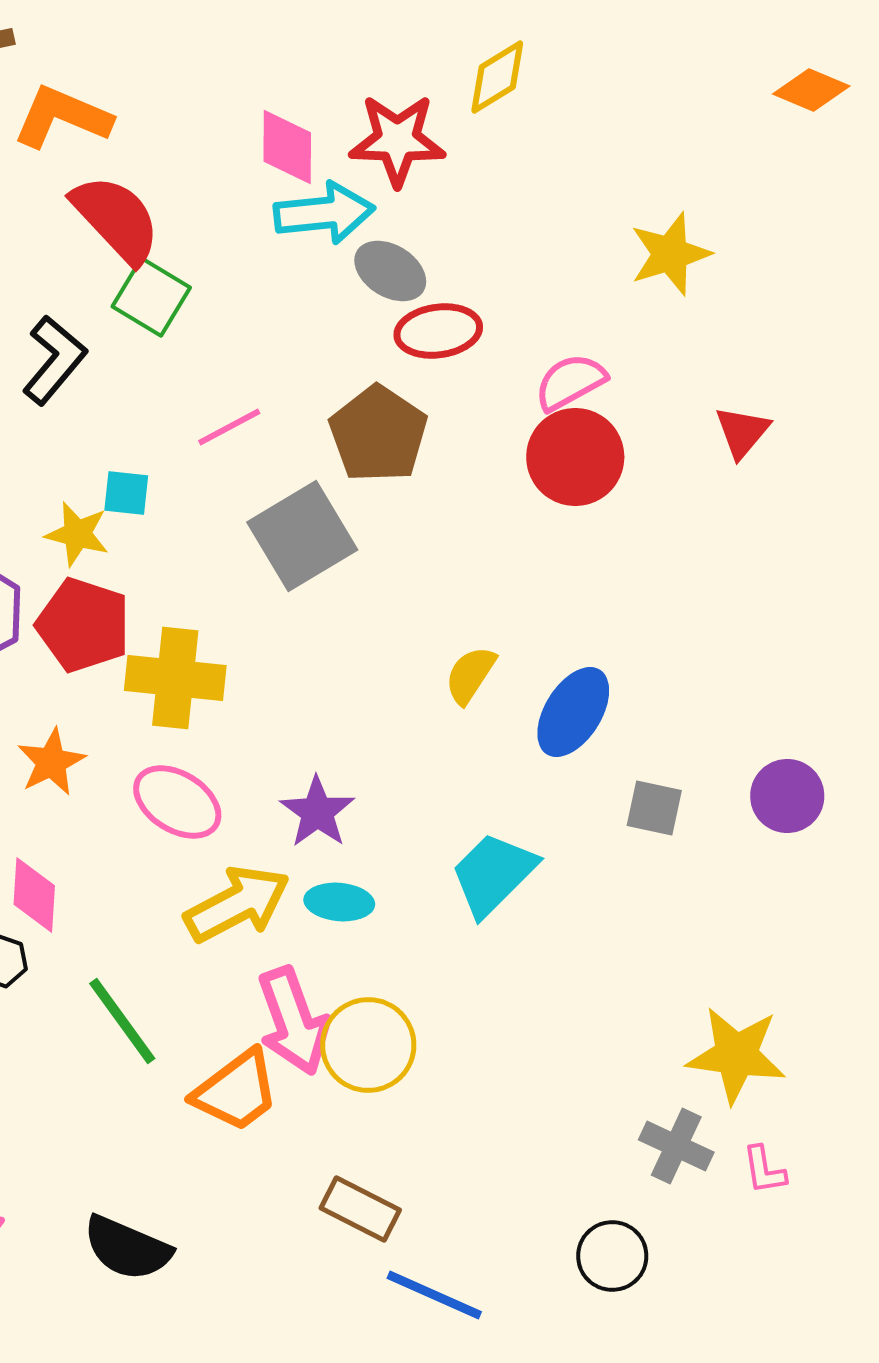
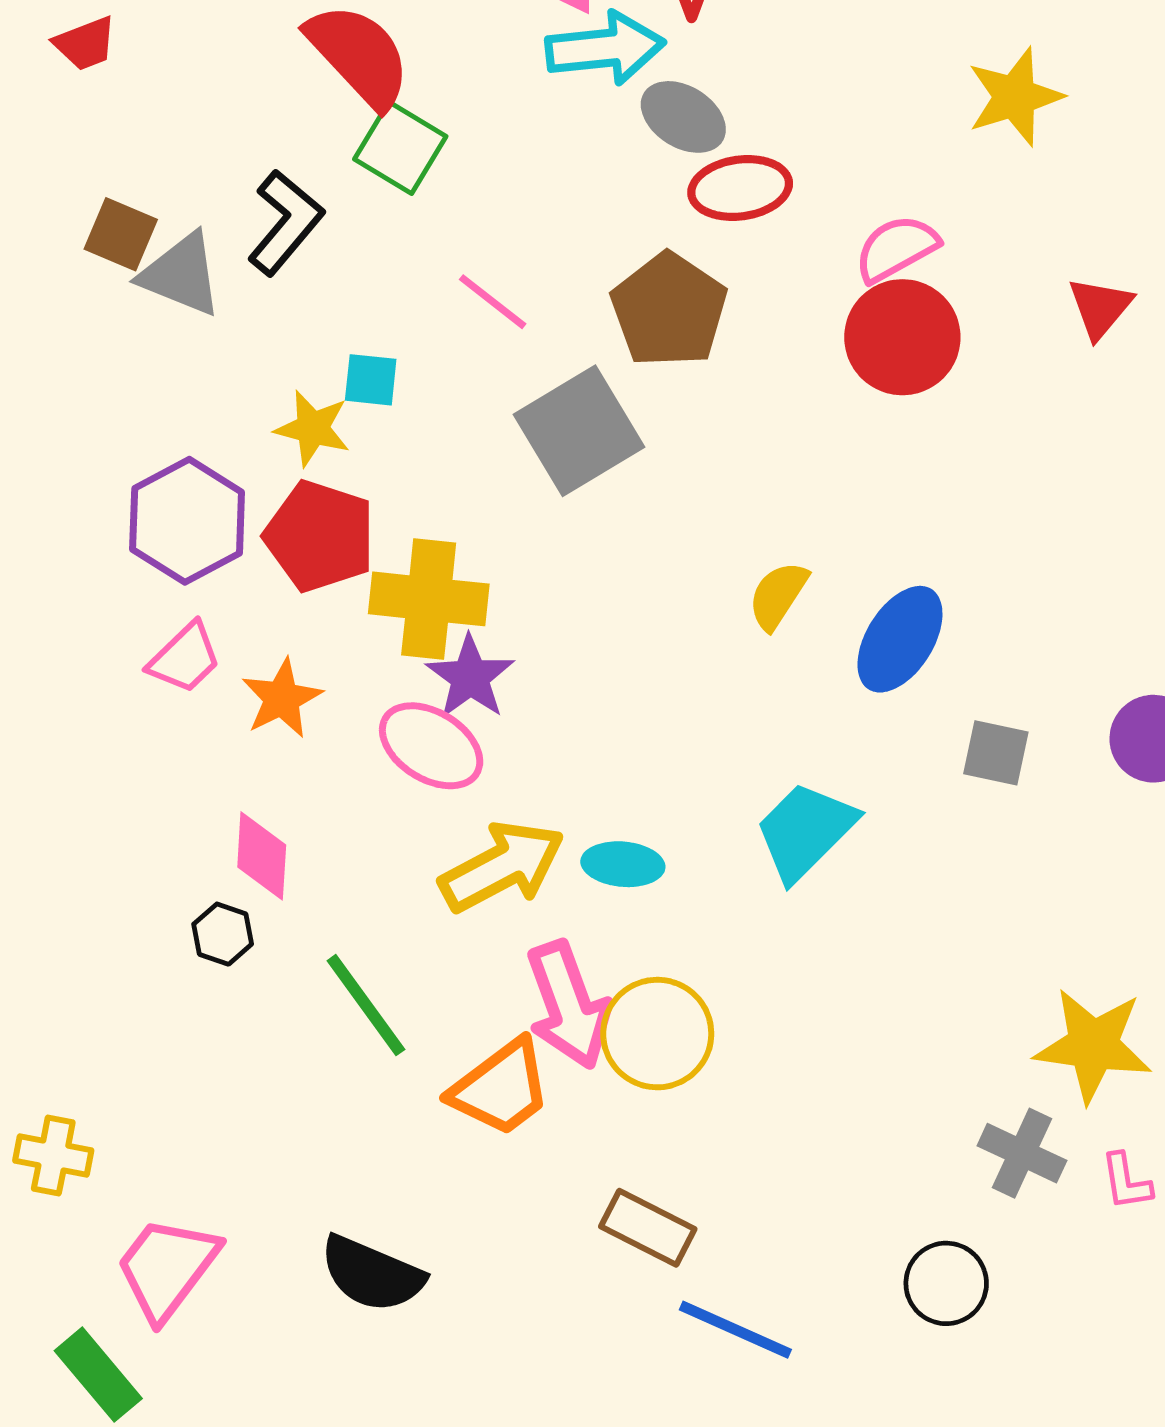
pink line: (229, 427) -> (493, 302), turned 66
purple star: (317, 812) -> (470, 677), moved

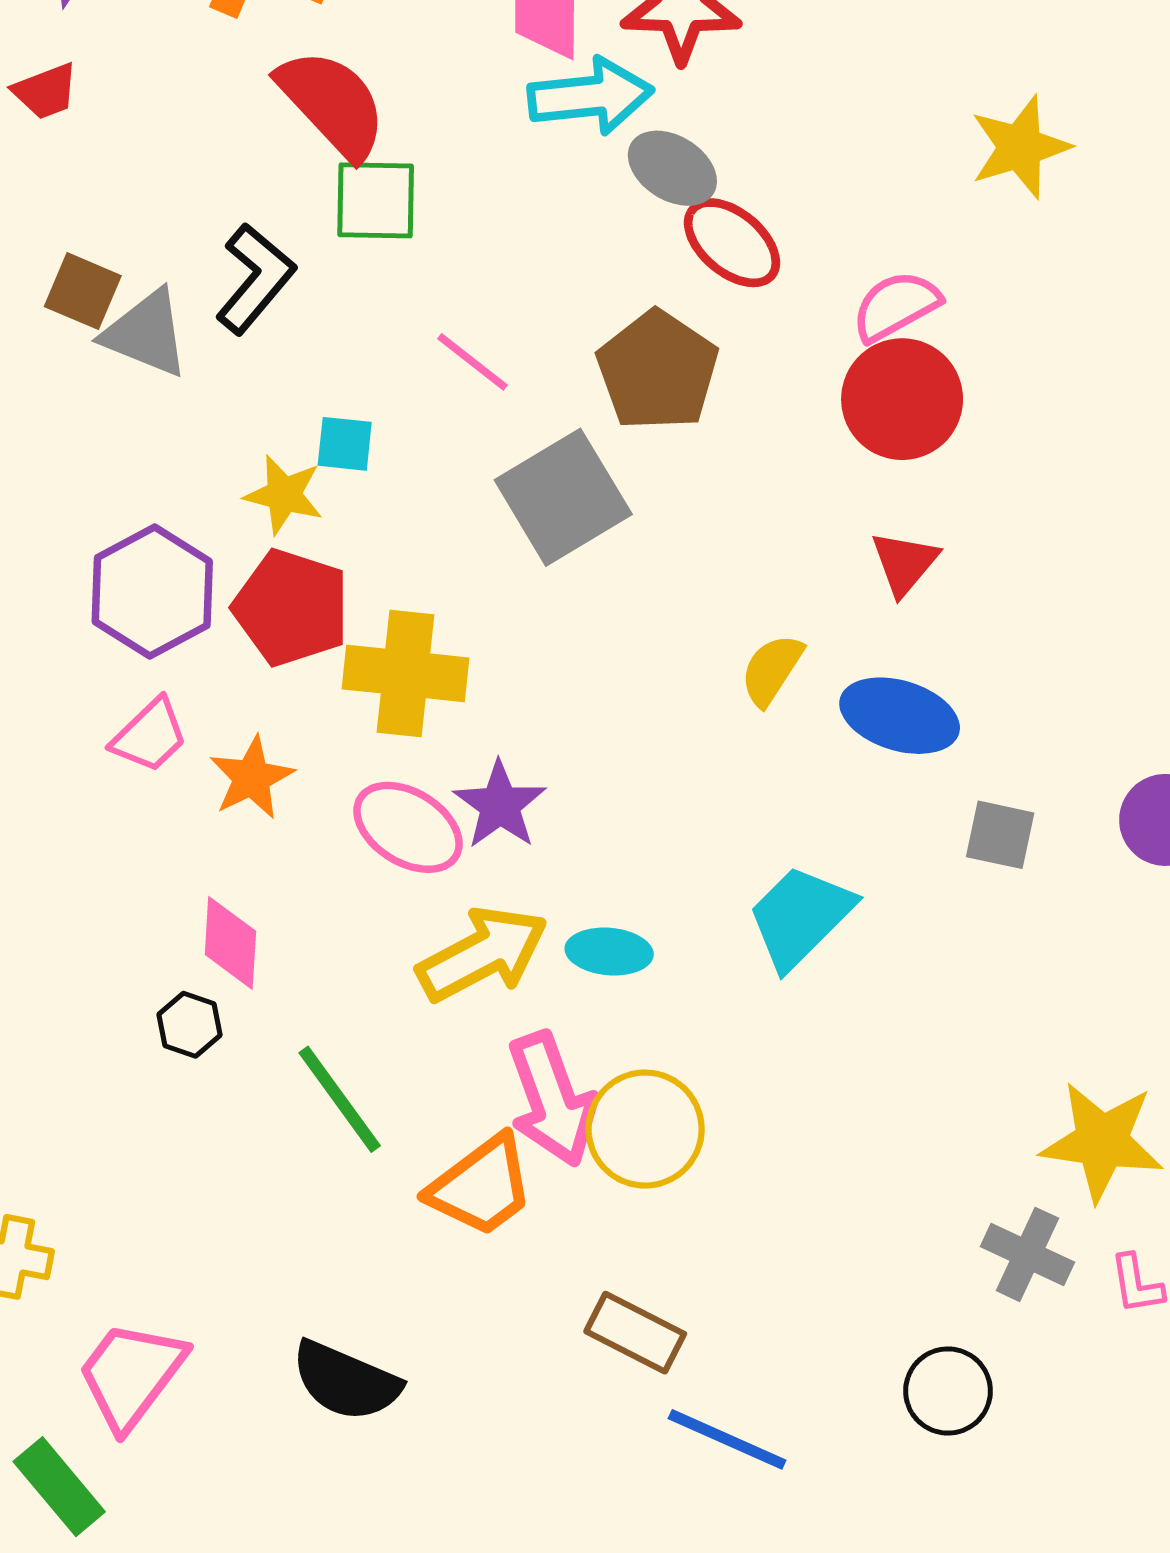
green square: (400, 148) -> (376, 200), turned -30
red ellipse: (740, 188) -> (732, 243), turned 48
red triangle: (1100, 308) -> (905, 563), moved
blue ellipse: (900, 639) -> (900, 716), turned 75
purple star: (470, 677) -> (500, 805), moved

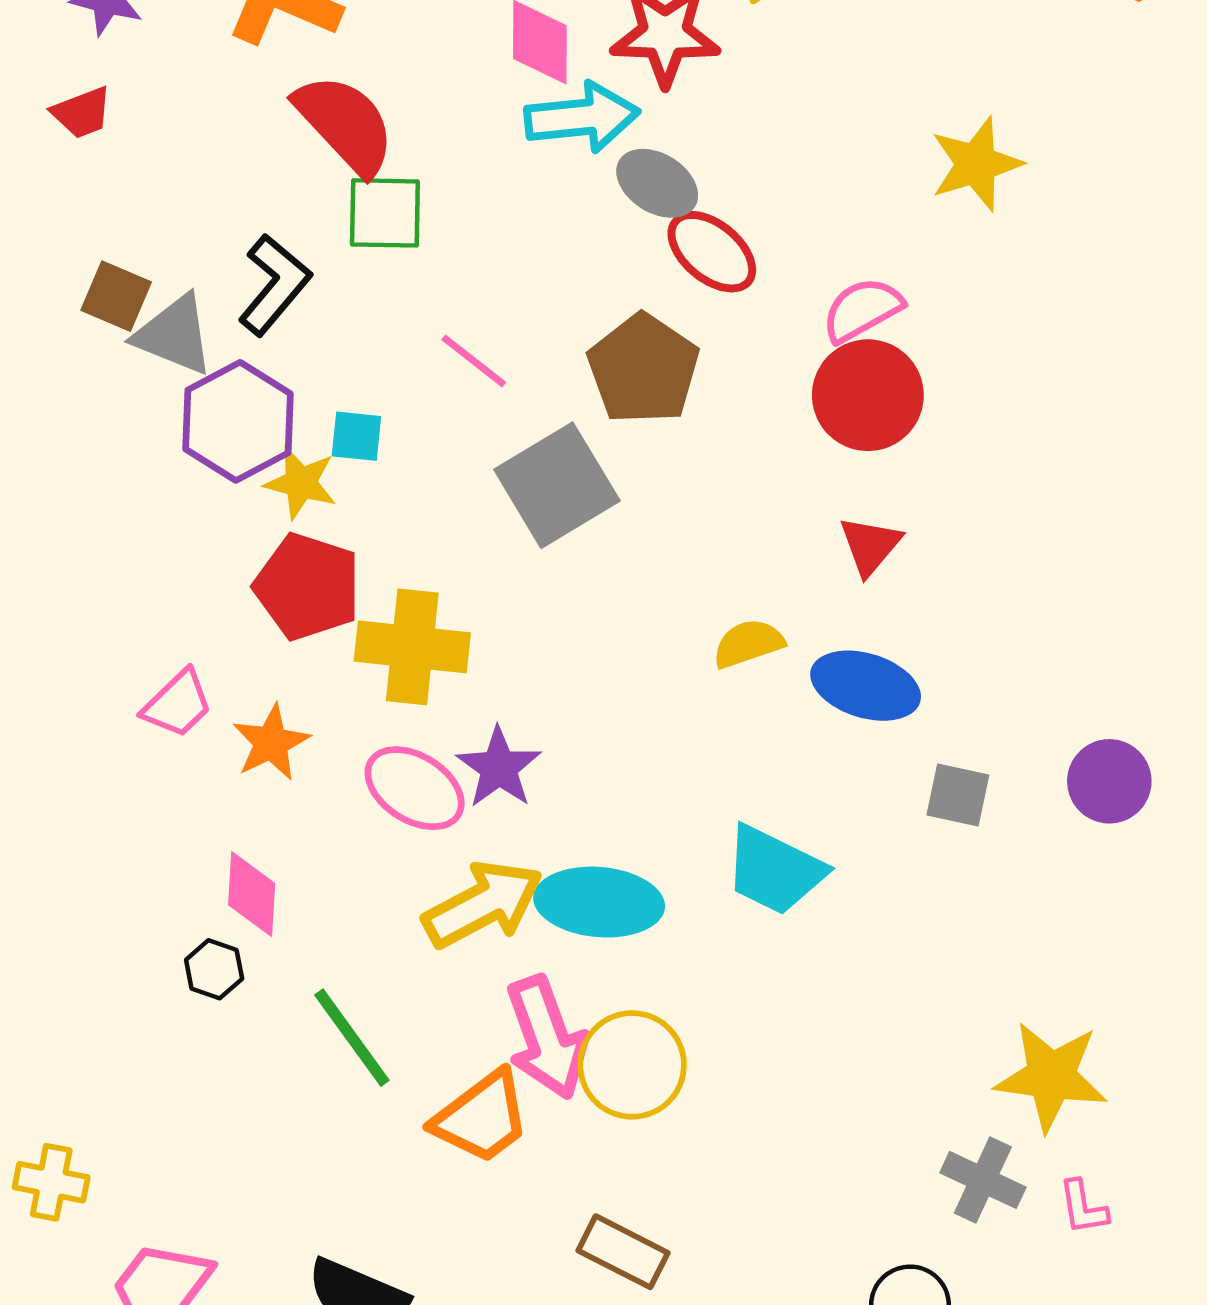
purple hexagon: (152, 592) -> (238, 421), moved
yellow semicircle: (772, 670) -> (748, 643), turned 38
cyan trapezoid: (800, 917) -> (774, 870), turned -109
cyan ellipse: (609, 952) -> (599, 902), size x1.6

